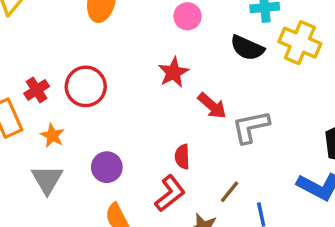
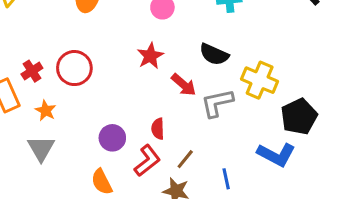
yellow cross: (300, 43) -> (260, 80), moved
black semicircle: (247, 48) -> (214, 54), moved
purple circle: (107, 167) -> (112, 138), moved
brown line: (230, 192) -> (185, 159), moved

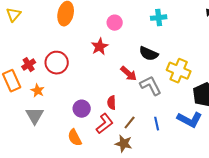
red star: (150, 56) -> (100, 47), moved
gray L-shape: (217, 103) -> (151, 86), turned 75
blue line: (226, 179) -> (157, 124), moved

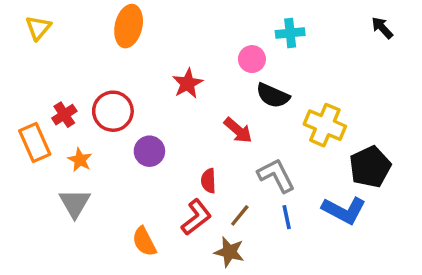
pink circle: (115, 23) -> (252, 59), moved
gray L-shape: (151, 86) -> (276, 175), moved
purple circle: (82, 109) -> (149, 151), moved

